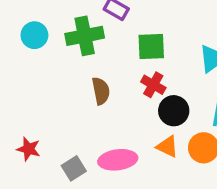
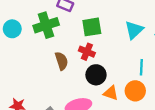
red cross: (153, 85) -> (87, 52), moved
black circle: (174, 111) -> (96, 75), moved

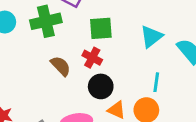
brown semicircle: (61, 61) -> (61, 66), turned -30

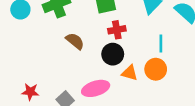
red cross: (92, 58) -> (117, 30), moved, turned -30

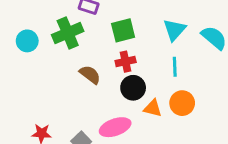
red cross: (117, 30) -> (126, 62), moved
cyan line: (161, 44) -> (175, 67), moved

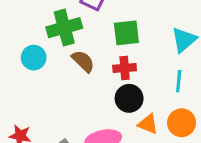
cyan circle: (27, 41) -> (34, 58), moved
brown semicircle: (90, 75) -> (83, 61), moved

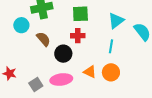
brown semicircle: (83, 61) -> (43, 39), moved
black circle: (129, 98) -> (63, 54), moved

